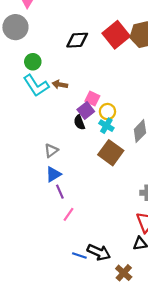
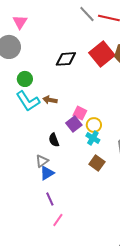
black semicircle: (79, 122) -> (54, 140), moved
brown square: (111, 153) -> (97, 163), size x0.7
blue triangle: (53, 174) -> (47, 173), moved

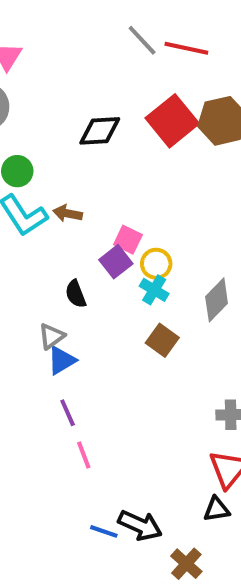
pink line: (58, 220) -> (84, 455), turned -56

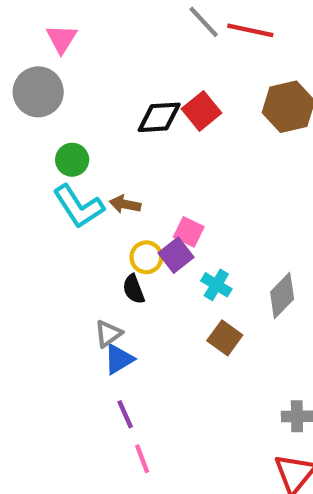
red square: (172, 121) -> (201, 111), moved, size x0.7
yellow circle: (156, 264) -> (146, 257), moved

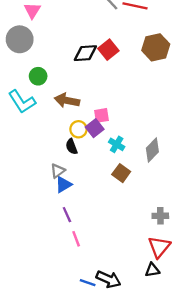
brown arrow: (125, 204) -> (67, 100), size x1.5
cyan L-shape: (78, 206) -> (22, 102), moved
pink square: (189, 232) -> (102, 115), turned -35

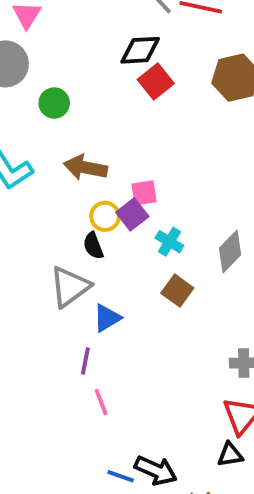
black diamond: (85, 53) -> (140, 50), moved
green circle: (38, 76) -> (54, 103), moved
gray triangle: (58, 171) -> (70, 287), size x1.6
blue triangle: (63, 185) -> (107, 318), moved
purple line: (67, 215) -> (85, 361), turned 35

